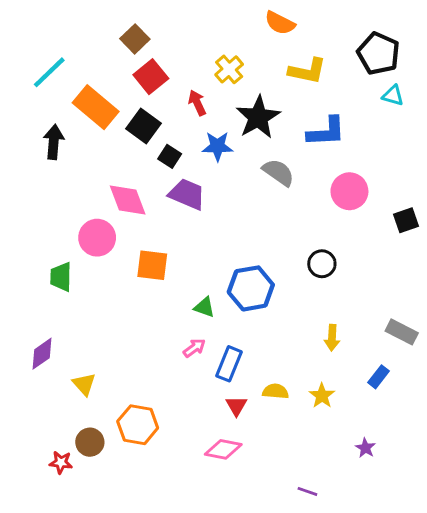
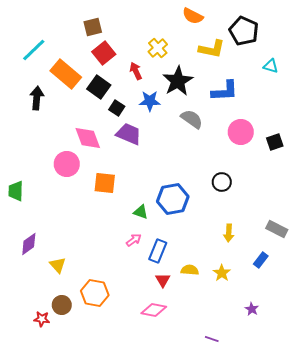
brown square: (135, 39) -> (93, 27), turned 30
black pentagon: (378, 53) -> (244, 31), moved
black square: (406, 220) -> (275, 142), moved
green trapezoid: (61, 277) -> (16, 191), moved

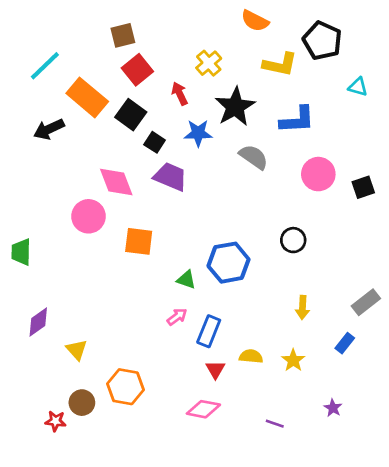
black arrow: (37, 98) -> (49, 129), turned -120
gray rectangle: (277, 229) -> (366, 302), turned -65
purple line: (212, 339) -> (275, 424), moved

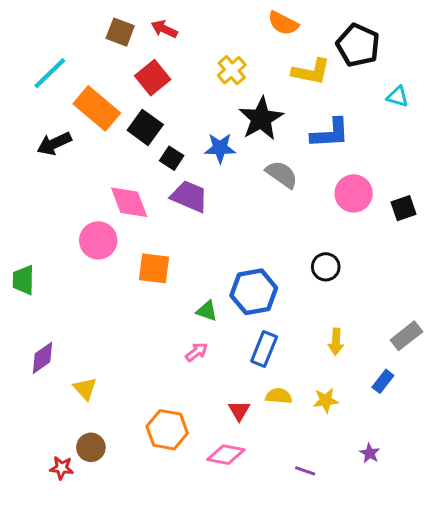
brown square: (123, 35) -> (120, 32), moved, turned 35
red arrow: (180, 93) -> (164, 29), moved, turned -40
blue rectangle: (209, 331) -> (264, 349), moved
yellow star: (293, 360) -> (326, 400), turned 30
orange hexagon: (125, 387) -> (167, 430), moved

